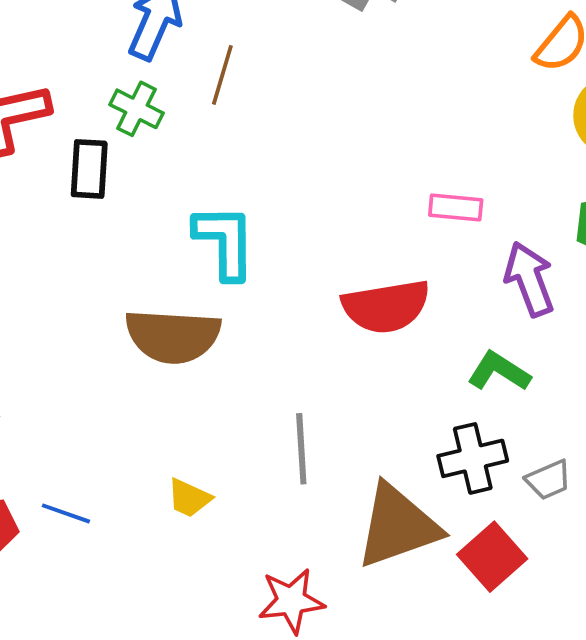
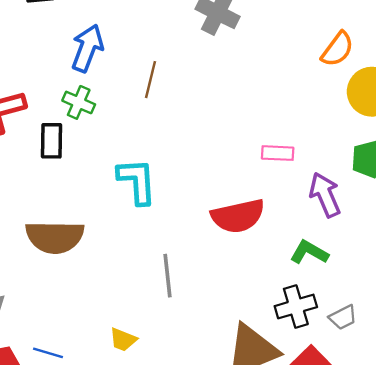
brown line: (222, 75) -> (150, 80), moved
brown semicircle: (173, 336) -> (55, 237), moved
gray line: (301, 449) -> (167, 276), moved

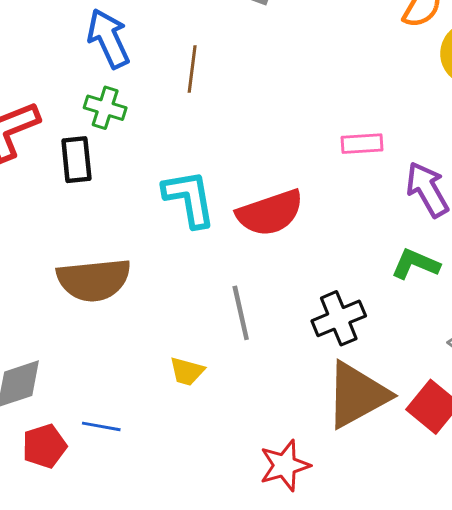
blue arrow: (87, 48) -> (108, 38), turned -39
red semicircle: (238, 216) -> (270, 213), moved
black cross: (296, 307) -> (339, 318), moved
yellow trapezoid: (123, 340) -> (187, 371), moved

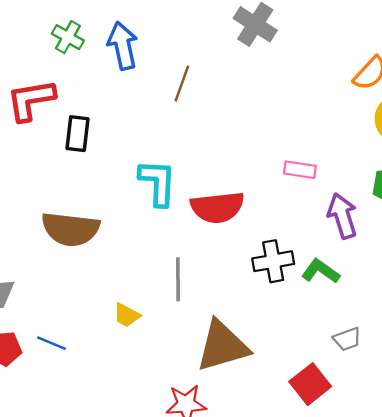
green cross: (105, 108) -> (68, 37), moved
black cross: (339, 318) -> (273, 261), moved
brown triangle: (357, 395) -> (222, 346), moved

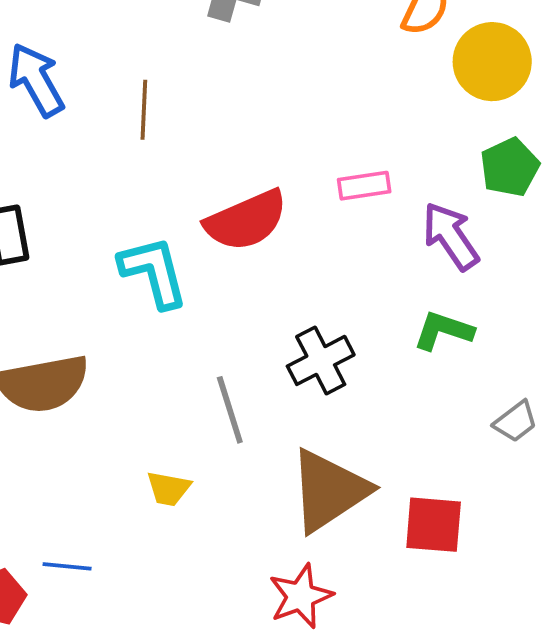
red semicircle: (217, 207) -> (246, 220), moved
black cross: (273, 261) -> (321, 360), moved
red square: (310, 384) -> (434, 525), moved, turned -30

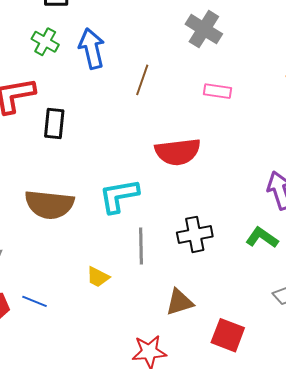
pink rectangle: (364, 186) -> (217, 91), moved
cyan L-shape: (154, 272) -> (119, 196), moved, turned -102
brown triangle: (329, 491) -> (179, 302), size x0.6

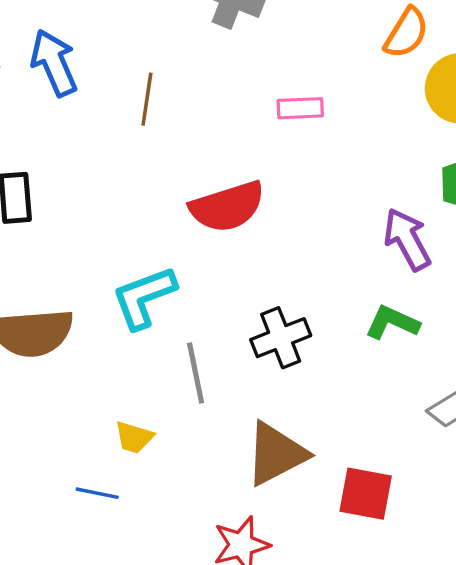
pink rectangle: (217, 91) -> (300, 108), moved
blue line: (34, 301) -> (97, 493), moved
brown triangle: (179, 302) -> (276, 454), size x1.4

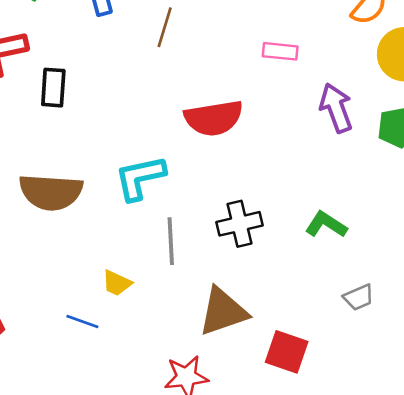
purple arrow: (407, 239) -> (336, 108), moved

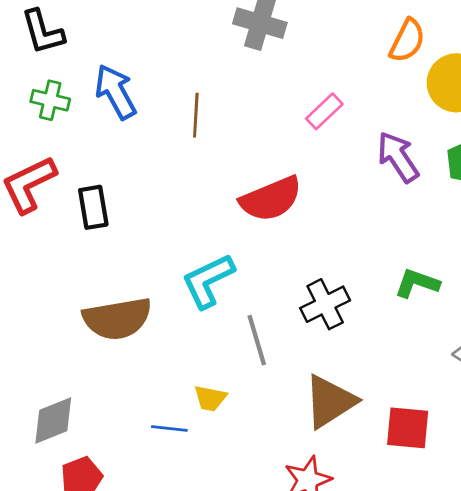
pink rectangle: (280, 51) -> (324, 111), turned -36
blue line: (82, 322) -> (169, 429), moved

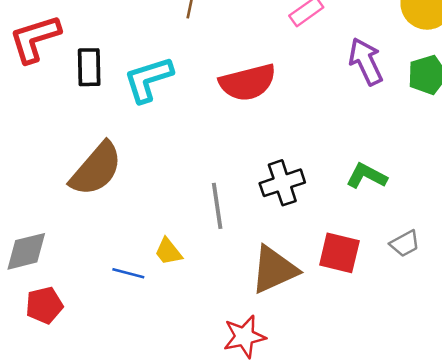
cyan L-shape: (208, 281) -> (148, 79), moved
brown semicircle: (117, 319) -> (96, 169), turned -48
yellow trapezoid: (210, 398) -> (168, 252), turned 32
red square: (408, 428) -> (339, 253), moved

